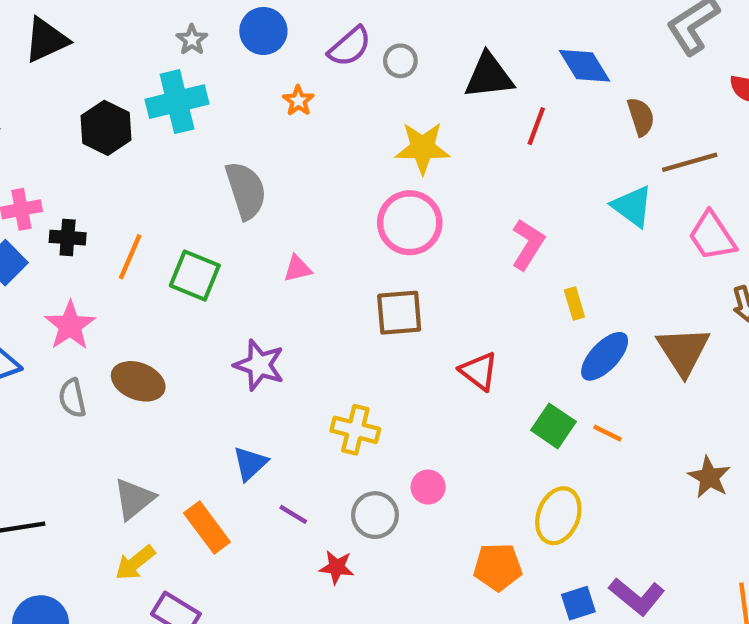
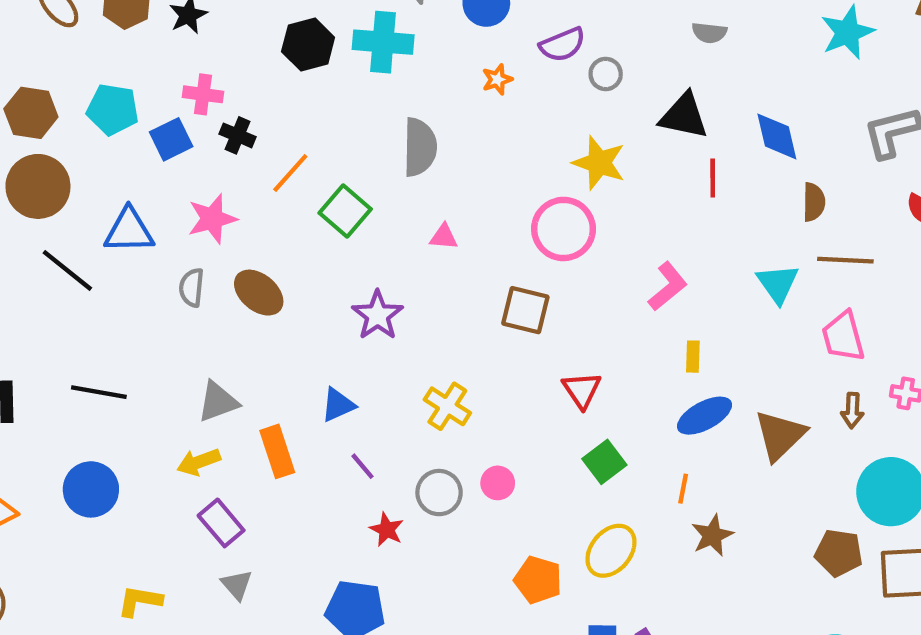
red line: (536, 126) -> (713, 178), turned -39
green square: (553, 426) -> (604, 462), moved
orange line: (608, 433) -> (683, 489), turned 56
brown star: (709, 477) -> (712, 535), moved

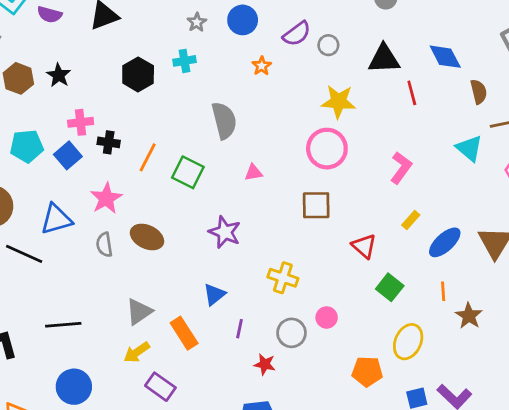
cyan cross: (383, 42) -> (184, 61), size x0.6
yellow rectangle: (693, 357) -> (411, 220), moved, turned 54
purple line: (362, 466) -> (240, 329), turned 66

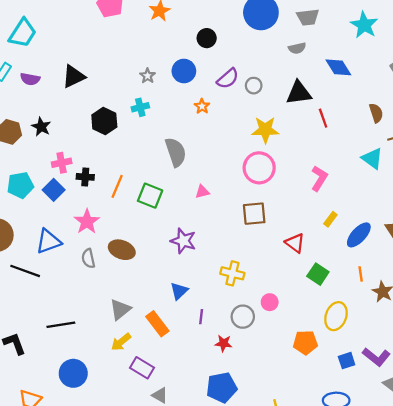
blue diamond: (445, 57) -> (338, 67), moved

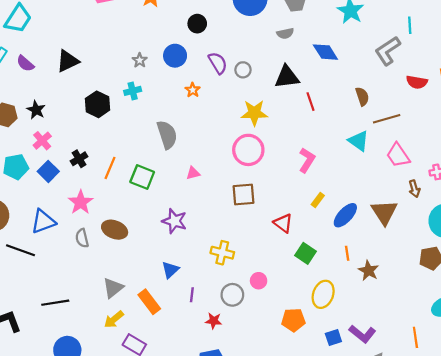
purple semicircle: (30, 79) -> (25, 63), turned 30
purple semicircle: (228, 79) -> (218, 63), turned -80
pink cross: (62, 163) -> (42, 141), moved, turned -30
black cross: (85, 177) -> (79, 159), turned -35

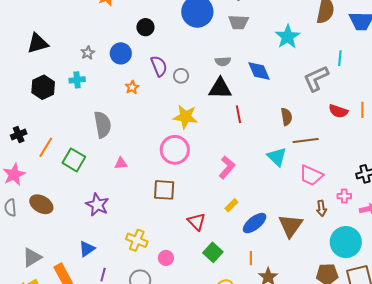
gray semicircle: (285, 33) -> (223, 61), moved
black triangle: (68, 61) -> (38, 43), moved
pink trapezoid: (398, 155) -> (311, 175), turned -40
pink circle: (259, 281) -> (166, 258), moved

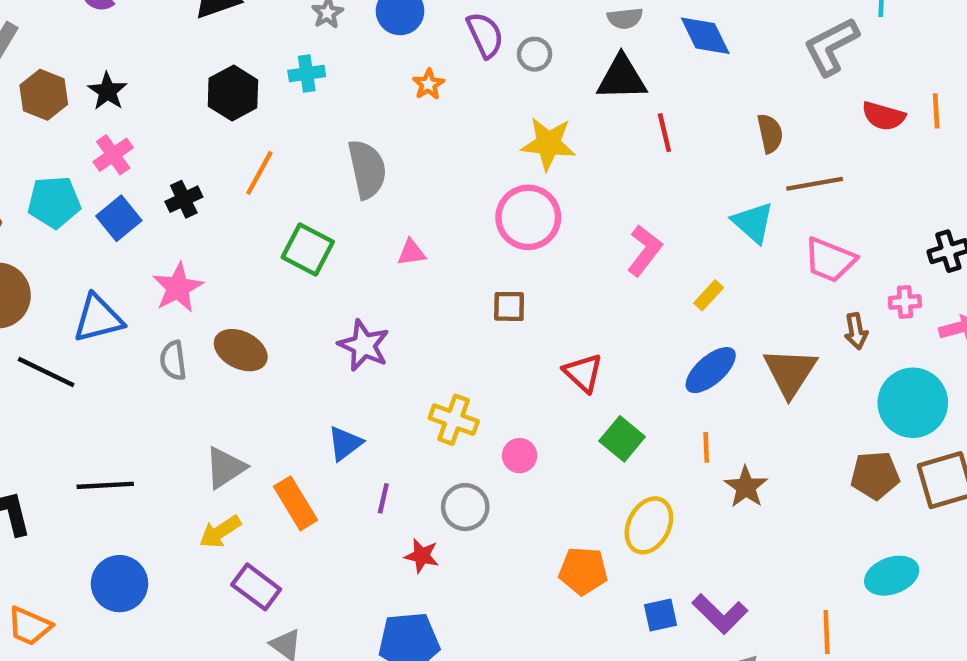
orange line: (46, 147) -> (259, 173), moved
brown square: (164, 190) -> (509, 306), size x0.7
yellow rectangle: (231, 205) -> (709, 295), moved

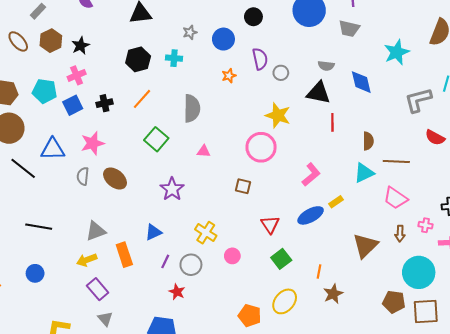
brown semicircle: (770, 133) -> (368, 141), moved
cyan triangle: (753, 222) -> (364, 173), turned 40
blue ellipse: (711, 370) -> (311, 215), moved
gray circle: (465, 507) -> (191, 265), moved
blue circle: (119, 584) -> (35, 273), size x0.7

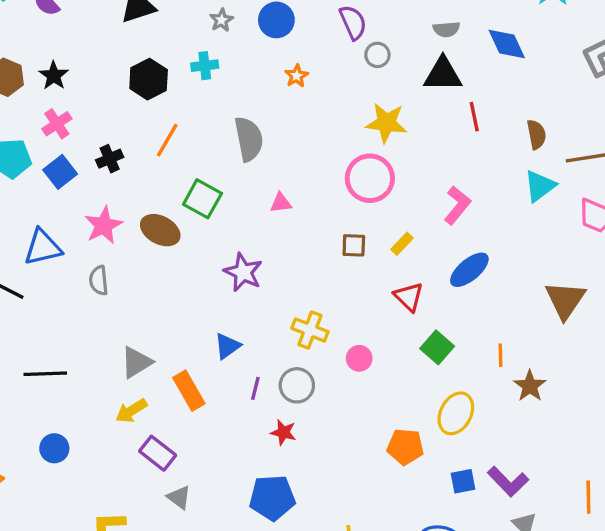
purple semicircle: (260, 59) -> (353, 22), moved
brown ellipse: (115, 178) -> (160, 230), moved
yellow rectangle: (336, 202) -> (402, 244), moved

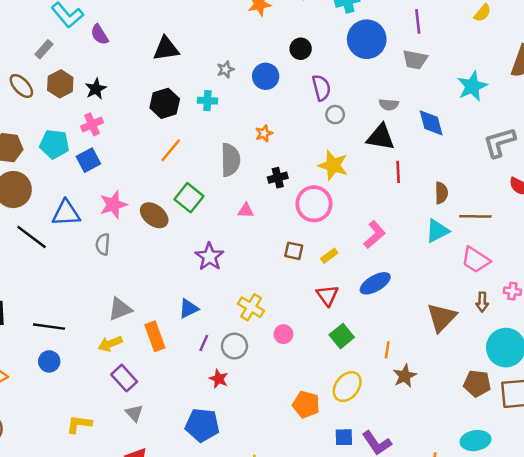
orange star: (297, 76) -> (264, 133), moved
black cross: (110, 159) -> (278, 178), moved
black line: (45, 374) -> (49, 327), moved

